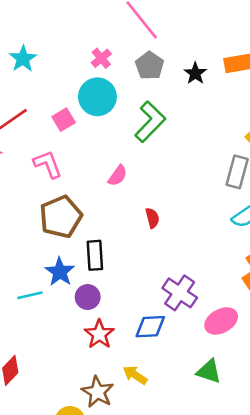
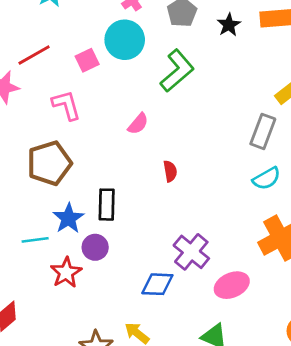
brown pentagon: (61, 217) -> (49, 163), moved
red star: (99, 334) -> (66, 273), moved

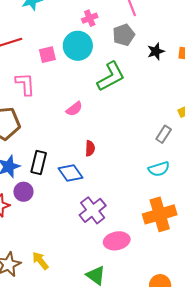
gray rectangle: (263, 131) -> (164, 134), size x0.7
blue diamond: (157, 284) -> (70, 173), moved, turned 40

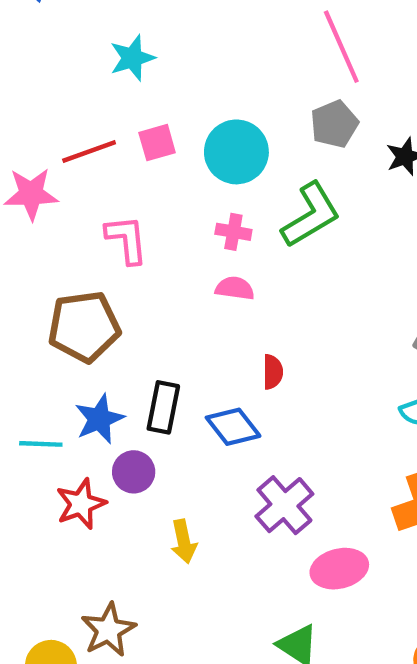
pink cross: (90, 18) -> (233, 232), moved, turned 35
pink square: (47, 55) -> (157, 143), moved
pink semicircle: (74, 109) -> (235, 288), turned -132
yellow arrow: (40, 261) -> (184, 541), moved, turned -150

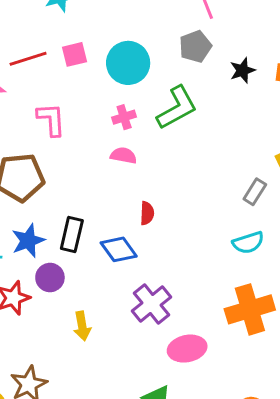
pink cross: (233, 232) -> (124, 117), turned -30

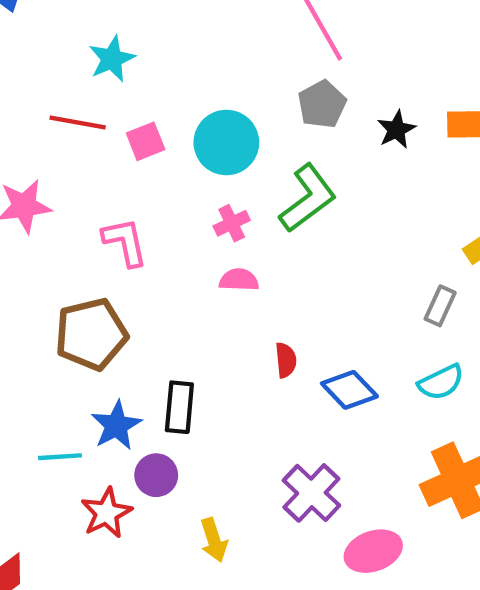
red line: (28, 59) -> (78, 122), moved, turned 36
blue diamond: (119, 249) -> (349, 390), moved

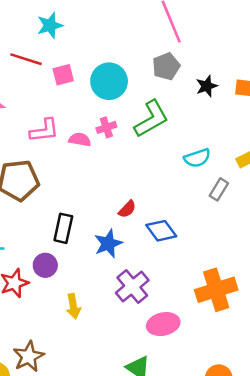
pink L-shape: (125, 242) -> (44, 130), turned 88
pink semicircle: (239, 280) -> (80, 140), moved
red semicircle: (286, 360) -> (127, 209), turned 42
cyan semicircle: (441, 382) -> (197, 158), moved
blue star: (116, 425) -> (108, 244), moved

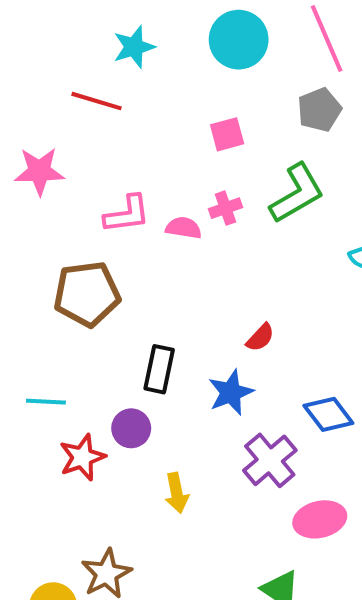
pink square: (63, 75) -> (227, 134), moved
cyan circle: (109, 81) -> (239, 40), moved
blue diamond: (161, 231) -> (328, 414), moved

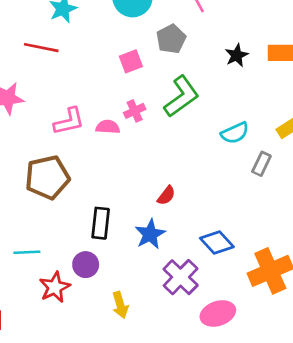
gray pentagon: (319, 110) -> (171, 39), moved

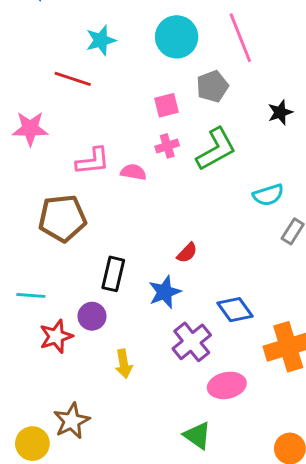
pink cross: (135, 111) -> (167, 146), moved

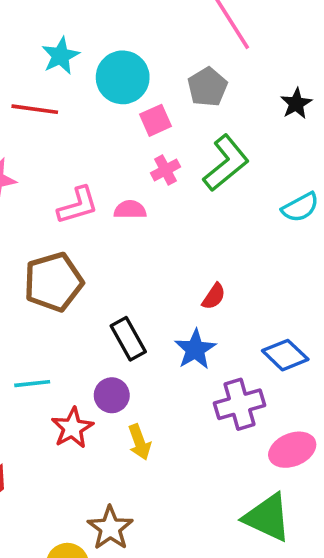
cyan circle: (177, 37) -> (123, 77), moved
black rectangle: (113, 274) -> (128, 339), turned -32
purple cross: (192, 342) -> (240, 404), turned 33
yellow arrow: (124, 364) -> (139, 442), moved
green triangle: (197, 435) -> (267, 517), size x1.4

